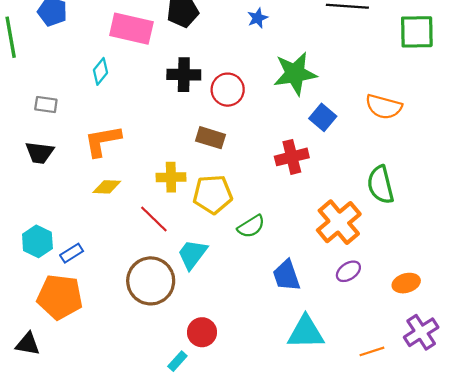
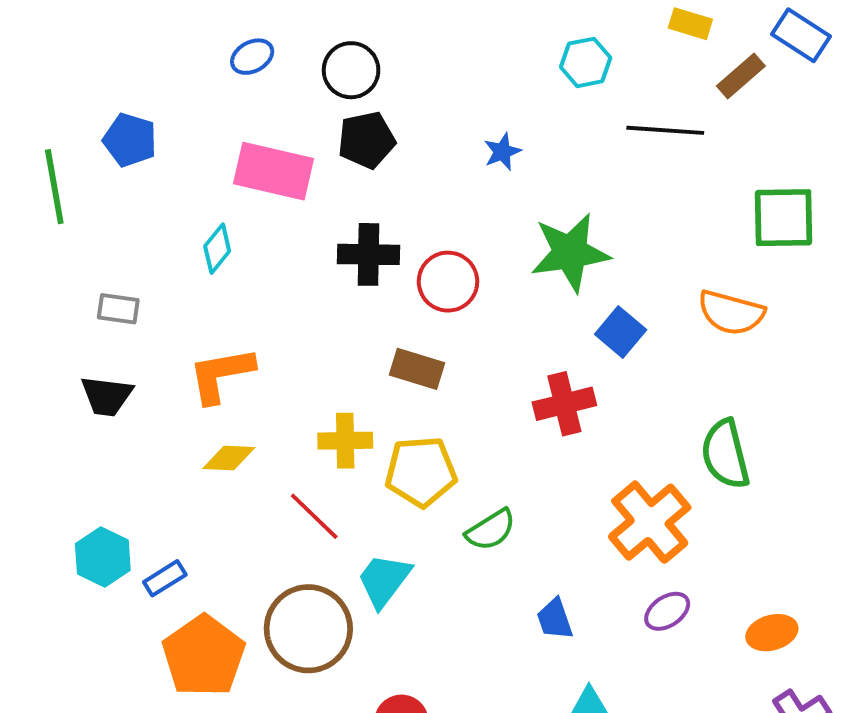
green square: (417, 32) -> (784, 218), moved
blue trapezoid: (286, 276) -> (555, 619), size x0.7
orange pentagon: (60, 297) -> (204, 656), moved, turned 30

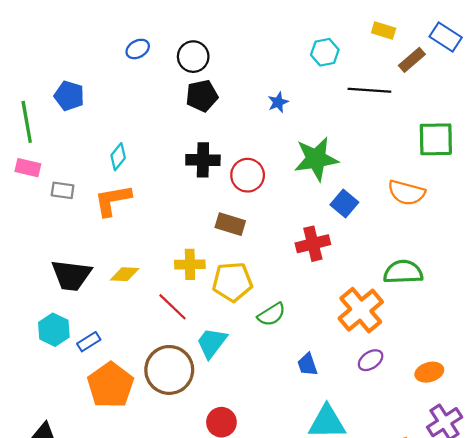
pink rectangle: (273, 171) -> (28, 168), moved, size x0.6
orange L-shape: (221, 375) -> (113, 200), moved
black trapezoid: (107, 396) -> (71, 275), moved, size x1.4
green semicircle: (725, 454) -> (403, 272), turned 102

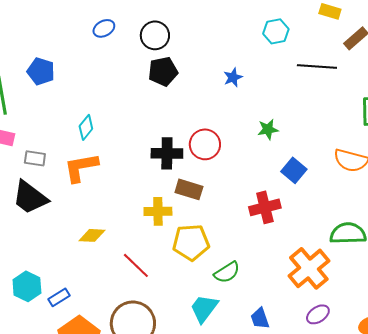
green star: (316, 159) -> (268, 129), size x0.5
black cross: (203, 160) -> (167, 153), moved
yellow cross: (190, 264) -> (158, 211), moved
black trapezoid: (71, 275) -> (30, 197), moved, turned 30
cyan trapezoid: (212, 343) -> (204, 308), moved

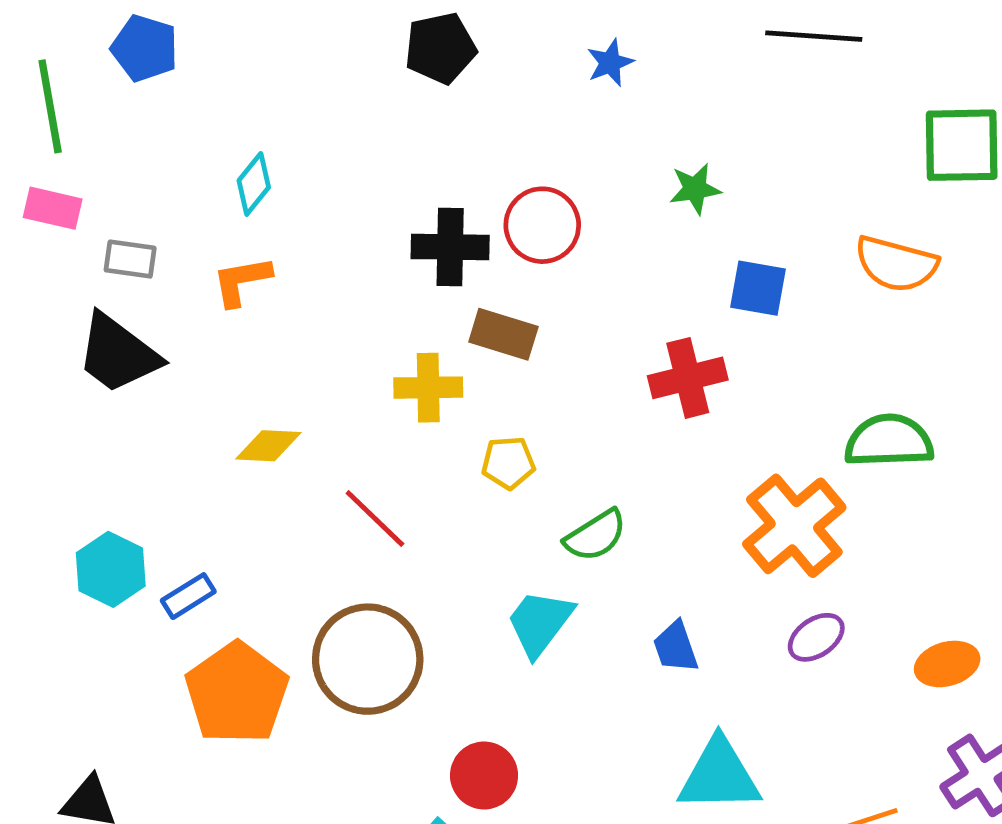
orange L-shape: (81, 167) -> (242, 281), size x0.7
blue square: (294, 170) -> (758, 288), turned -30
yellow pentagon: (191, 242) -> (508, 463), size x0.6

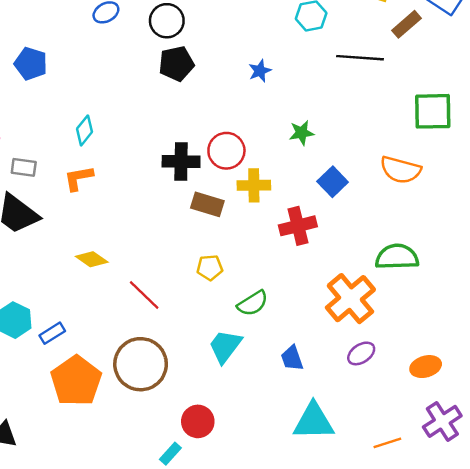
blue square: (758, 288) -> (333, 182), turned 36
yellow cross: (428, 388) -> (254, 185), moved
yellow diamond: (268, 446) -> (92, 259), turned 32

